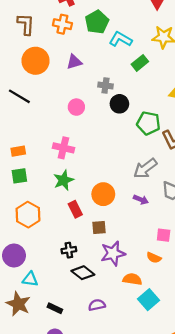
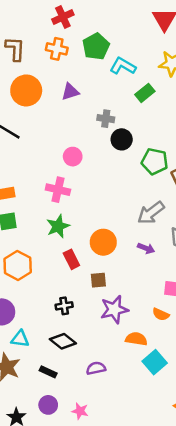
pink circle: (76, 107) -> (73, 157), moved
black diamond: (83, 273) -> (63, 341), moved

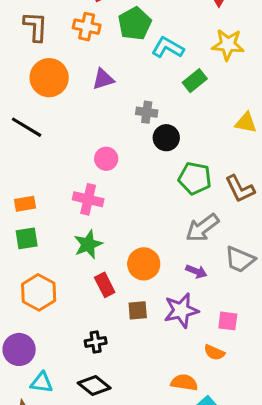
green pentagon: (155, 161) -> (195, 178), moved
purple star: (114, 309) -> (181, 310), moved

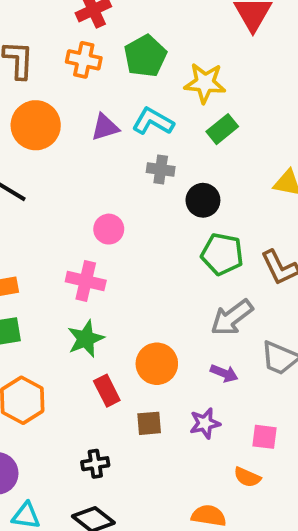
yellow star: (228, 45) -> (205, 83), moved
cyan L-shape: (168, 48) -> (153, 121), moved
black circle: (166, 138) -> (203, 200), moved
purple star: (181, 310) -> (205, 423), size x0.7

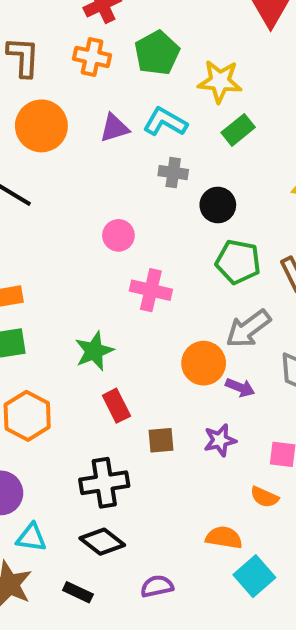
pink cross: (86, 281) -> (151, 290), moved
orange circle: (157, 364) -> (204, 363), moved
black cross: (95, 464) -> (104, 483), size x1.6

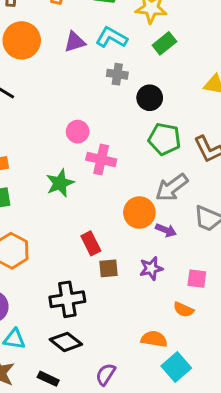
pink circle: (118, 235) -> (78, 132), moved
green star: (94, 351) -> (60, 183), moved
red rectangle: (116, 406) -> (91, 243), moved
purple semicircle: (157, 586) -> (106, 374), turned -45

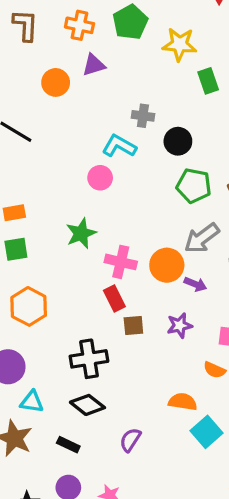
cyan L-shape: (111, 37) -> (119, 146), moved
orange circle: (22, 40) -> (56, 82), moved, size x0.7
purple triangle: (75, 42) -> (94, 65), moved
green rectangle: (164, 43) -> (208, 81), moved, turned -70
pink cross: (101, 160) -> (121, 262), moved

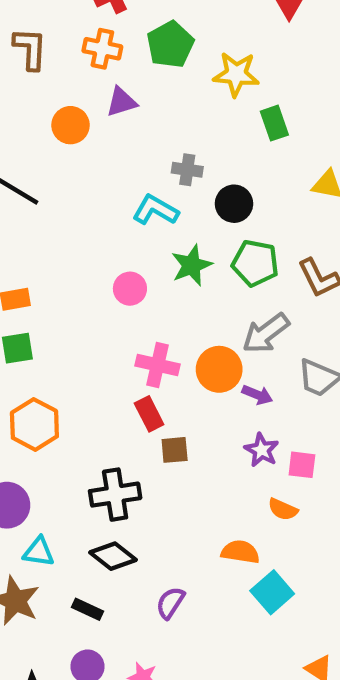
pink circle: (100, 178) -> (130, 289), moved
green star: (81, 233) -> (192, 265), moved
purple star: (180, 325) -> (262, 450), moved, turned -30

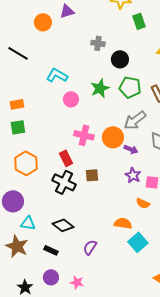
cyan L-shape: (155, 210) -> (57, 75), moved
red rectangle: (149, 414) -> (66, 158), moved
black cross: (115, 495) -> (64, 182), moved, turned 35

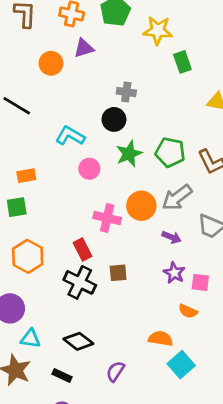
black circle: (120, 59) -> (114, 119), moved
orange rectangle: (17, 104) -> (26, 176), moved
orange circle: (113, 137) -> (141, 206), moved

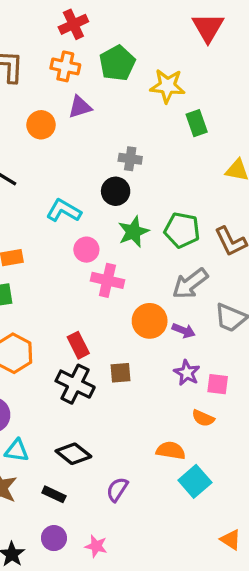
orange circle: (141, 206) -> (150, 321), moved
pink cross: (107, 218) -> (107, 280), moved

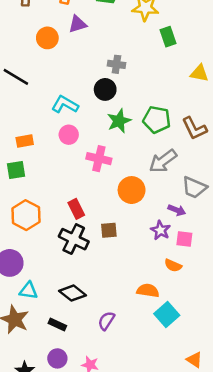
pink circle: (86, 250) -> (69, 135), moved
purple arrow: (184, 331) -> (177, 210), moved

